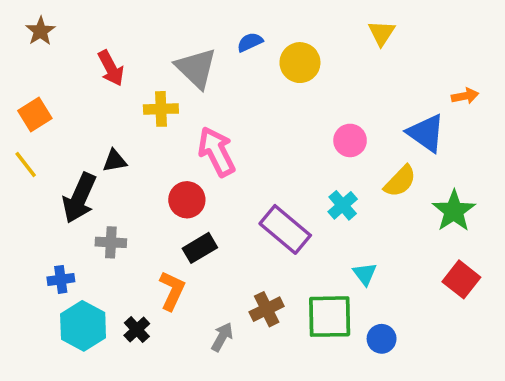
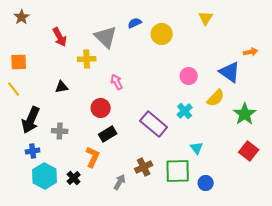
orange square: (35, 114) -> (19, 62), turned 30
pink arrow: (217, 152) -> (117, 82), size x0.6
black arrow: (79, 198) -> (31, 120), moved

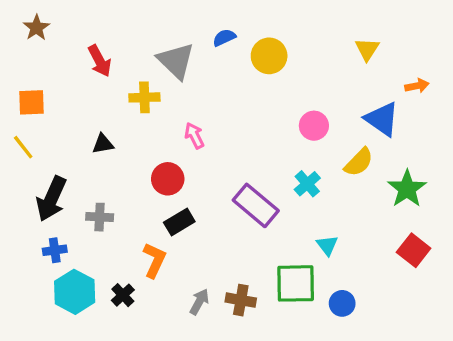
yellow triangle: (206, 18) -> (367, 49), moved
brown cross: (144, 167) -> (241, 300), moved, turned 36

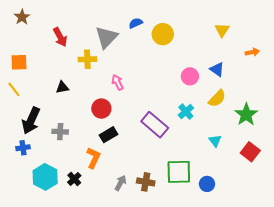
gray triangle: (176, 61) -> (106, 37), turned 30
blue triangle: (382, 119) -> (217, 69), moved, size x0.7
cyan triangle: (327, 245) -> (215, 141), moved
blue cross: (55, 250) -> (23, 148), moved

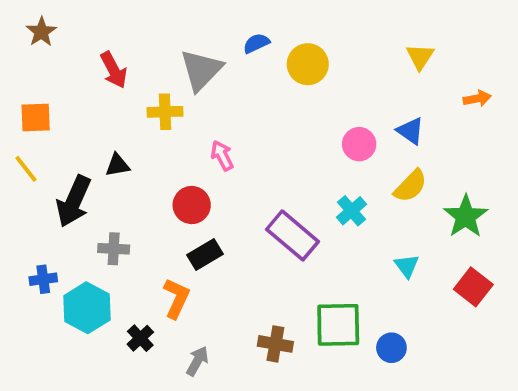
black arrow: (31, 121) -> (74, 201), moved
cyan hexagon: (45, 177) -> (87, 308), moved
gray arrow: (121, 183) -> (197, 361), moved

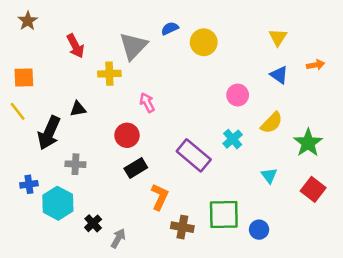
blue triangle: (410, 131) -> (279, 75), moved
orange L-shape: (176, 298) -> (160, 197), moved
gray arrow: (197, 361) -> (118, 238), moved

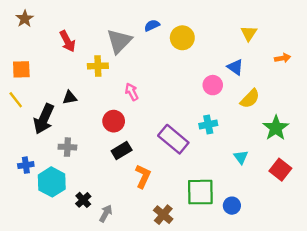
blue triangle: (279, 75) -> (235, 67), moved
yellow semicircle: (272, 123) -> (250, 99), moved
cyan cross: (233, 139) -> (208, 125), turned 30
brown cross: (182, 227) -> (163, 215), moved, turned 30

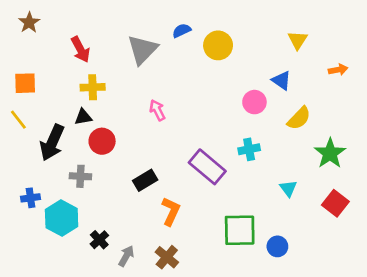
yellow cross: (98, 66) -> (93, 87), moved
red circle: (114, 121) -> (102, 141), moved
brown cross: (163, 215) -> (167, 257), moved

